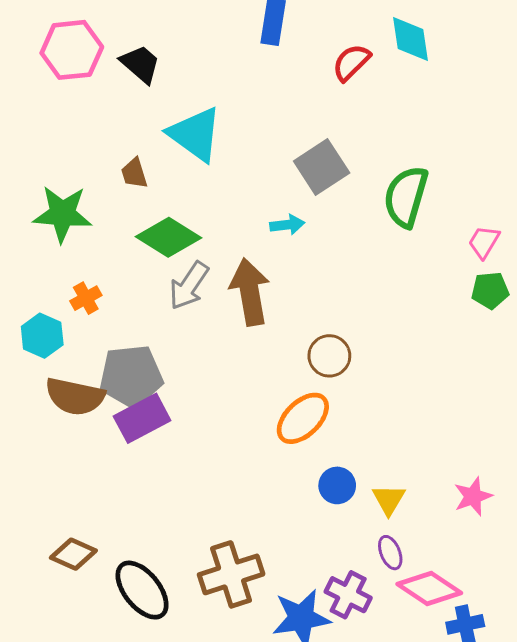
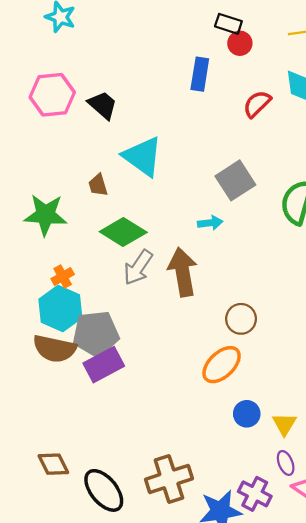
cyan hexagon: (42, 336) -> (60, 309), moved, size x1.4
brown diamond: (73, 554) -> (53, 464), turned 40

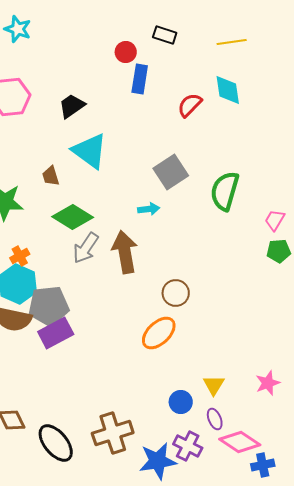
red circle: (240, 43) -> (126, 52), moved
black trapezoid: (103, 105) -> (72, 106), moved, turned -76
blue circle: (247, 414) -> (181, 402), moved

